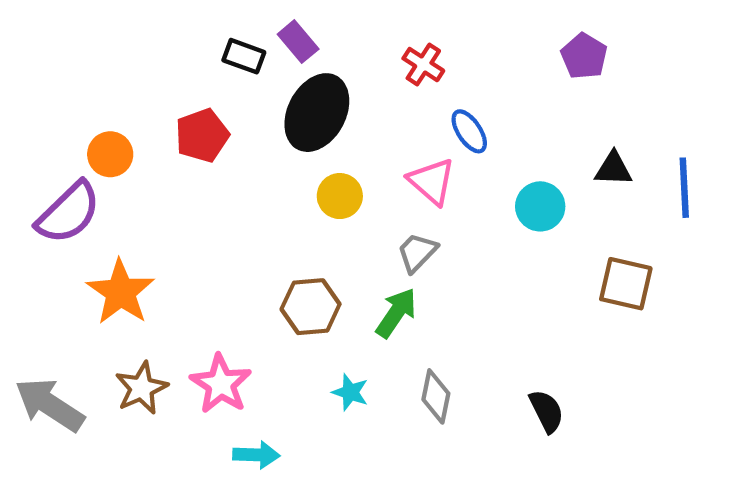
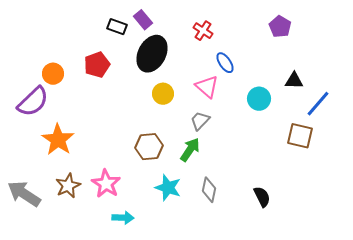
blue line: (684, 188) -> (318, 104), moved, turned 44
cyan star: (350, 392) -> (168, 188), size x1.5

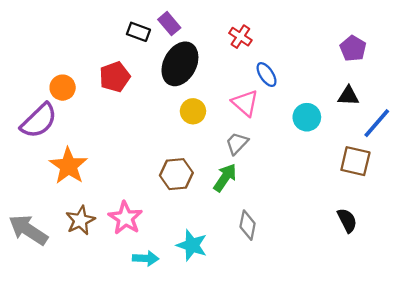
purple pentagon: (280, 27) -> (353, 48), moved
cyan star: (168, 188) -> (192, 245), moved
black semicircle: (262, 197) -> (347, 220), moved

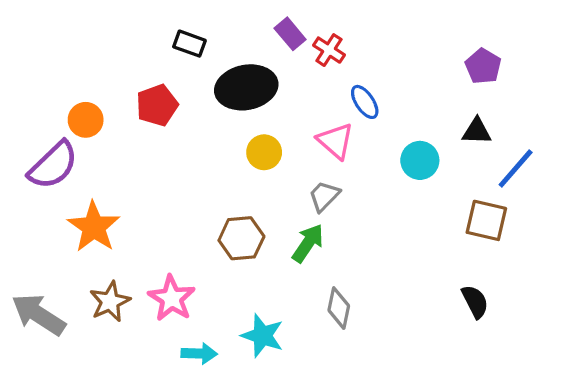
purple rectangle: (169, 24) -> (290, 34), moved
black ellipse: (180, 64) -> (246, 87), turned 51

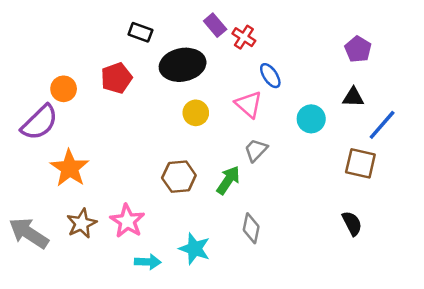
gray trapezoid: (324, 196) -> (256, 150), moved

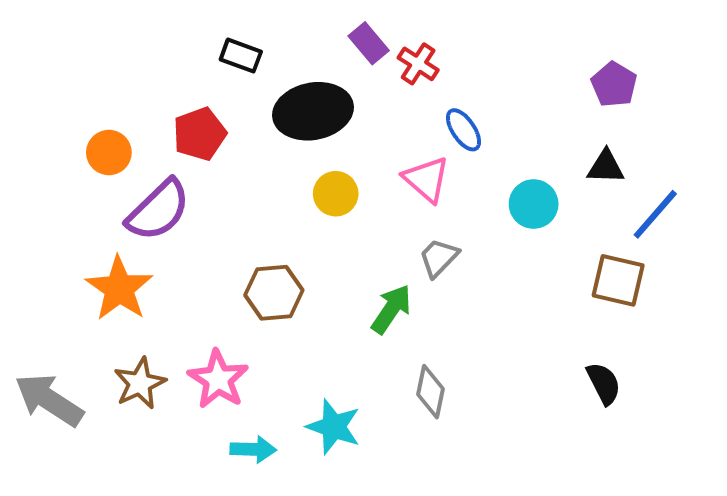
purple semicircle: (40, 122) -> (158, 210), moved
brown hexagon: (179, 177) -> (274, 293), moved

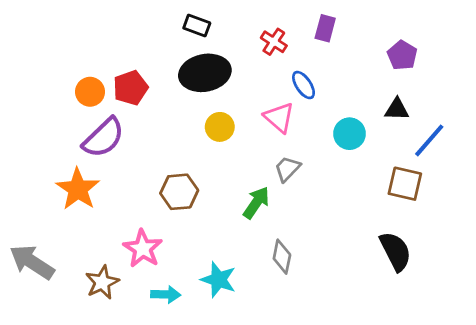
purple rectangle: (369, 43) -> (325, 28), moved, turned 55
black rectangle: (241, 56) -> (197, 26), moved
orange circle: (109, 152) -> (90, 92), moved
brown star: (140, 383) -> (102, 282), moved
black semicircle: (604, 383) -> (395, 251), size x1.4

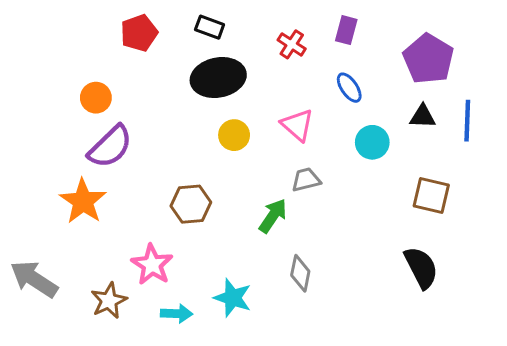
purple pentagon: (402, 55) -> (428, 59), size x1.6
blue ellipse: (304, 85) -> (349, 88), moved
red pentagon: (131, 88) -> (139, 33), moved
blue line: (429, 140) -> (467, 121), moved, turned -39
gray trapezoid: (287, 169) -> (306, 180), turned 32

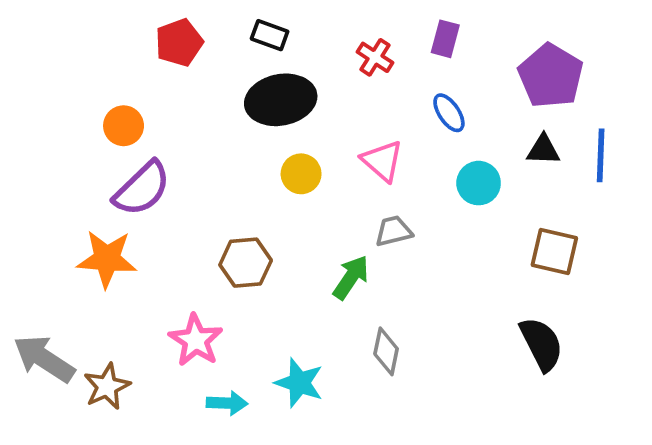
orange star: (83, 201) -> (107, 259), turned -30
brown star: (109, 301) -> (107, 386), moved

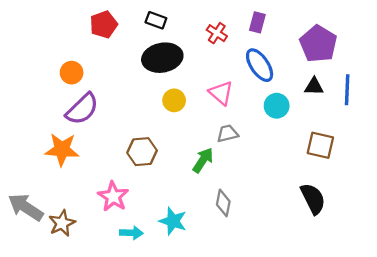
blue ellipse: (449, 113) -> (260, 65), size x1.5

